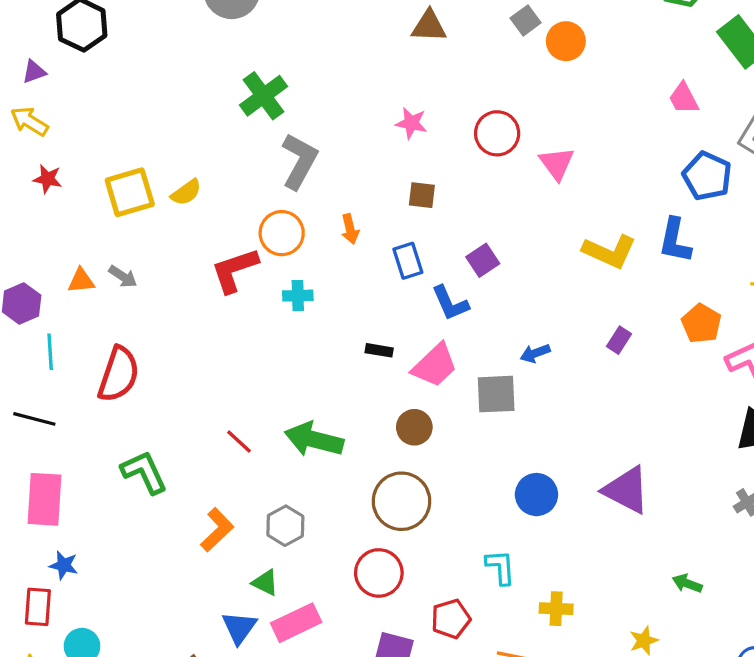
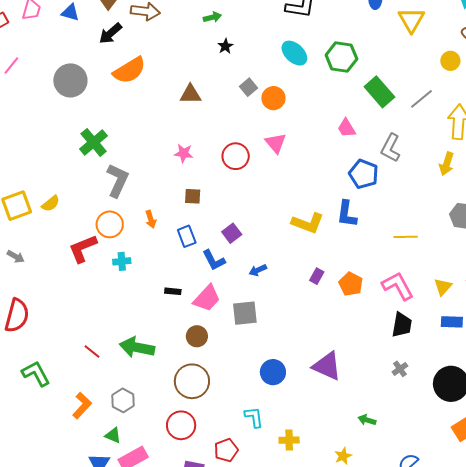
pink triangle: (557, 164) -> (276, 143), moved
orange pentagon: (701, 324) -> (351, 284), moved
blue arrow: (535, 353) -> (258, 270), moved

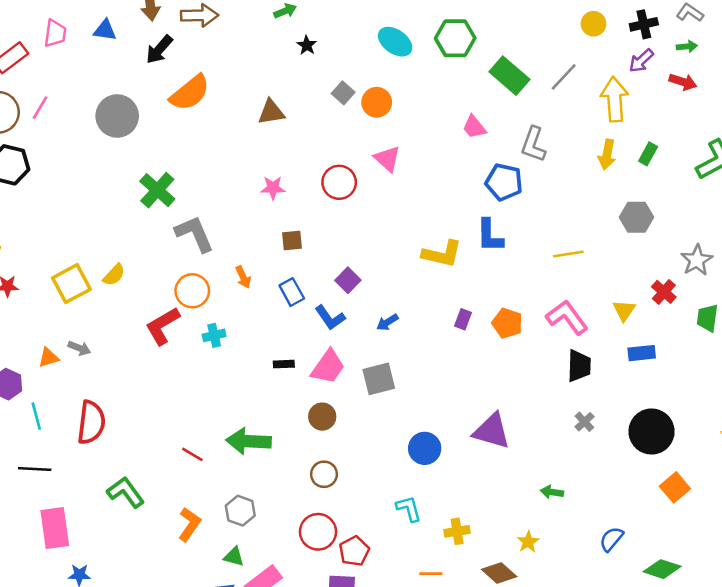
gray L-shape: (118, 180) -> (194, 234), turned -40
brown circle: (192, 381) -> (324, 474), size x0.6
red pentagon: (226, 450) -> (354, 551), moved

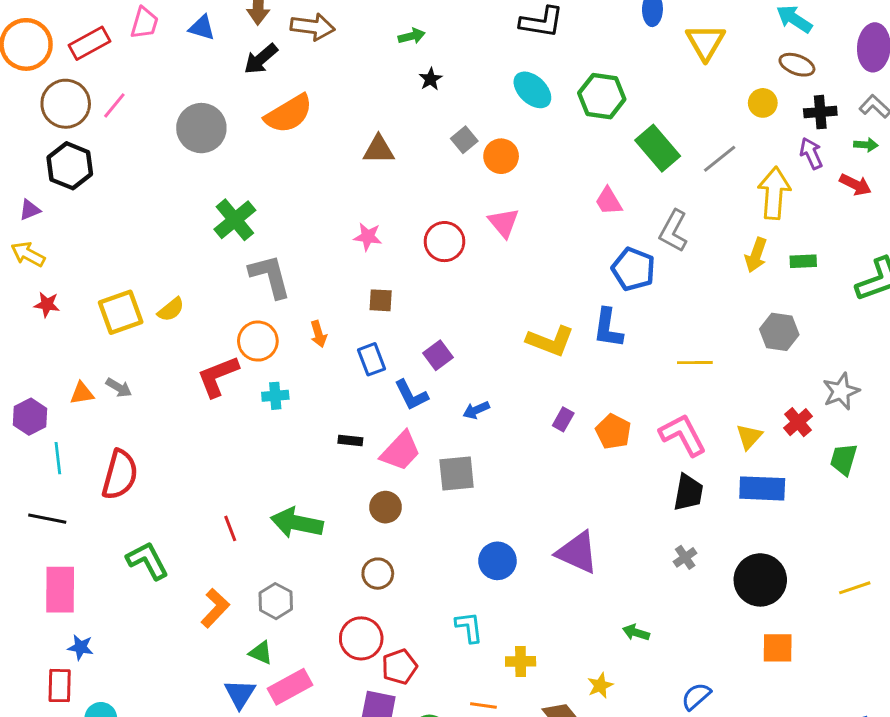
purple arrow: (641, 61) -> (811, 153), turned 100
green rectangle: (648, 154) -> (803, 261), turned 50
blue rectangle: (642, 353) -> (762, 488), size x1.4
red line: (192, 454) -> (230, 528), turned 30
orange square: (675, 487) -> (778, 648), turned 32

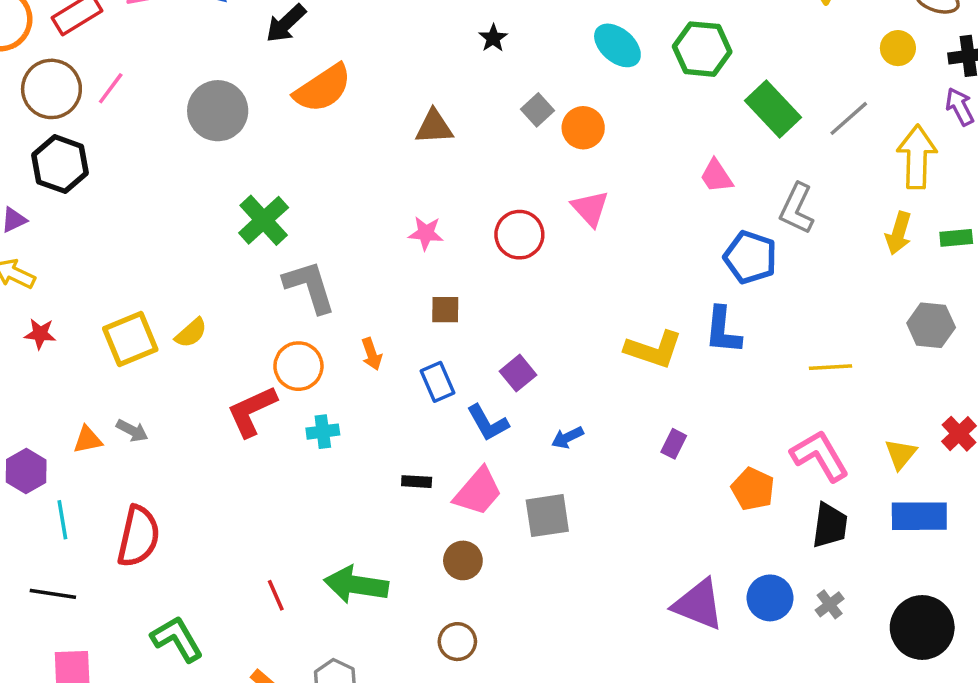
orange pentagon: (613, 431) -> (753, 489), moved
blue circle: (497, 561) -> (770, 598), moved

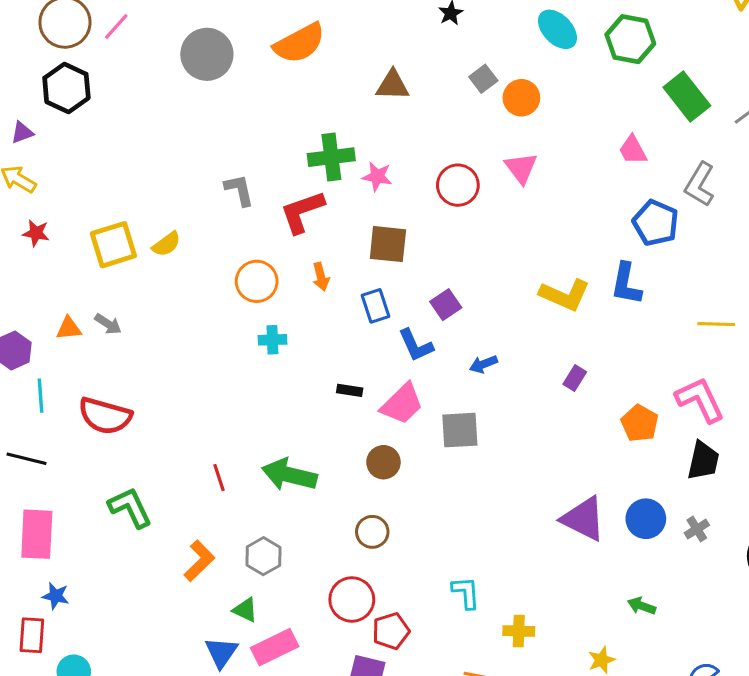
green cross: (264, 220) -> (331, 157), moved, turned 30
gray L-shape: (310, 287) -> (239, 190), moved, size x0.7
brown square: (445, 310) -> (388, 244), size x1.5
red L-shape: (252, 411) -> (302, 212), moved
red semicircle: (138, 536) -> (105, 416), turned 88

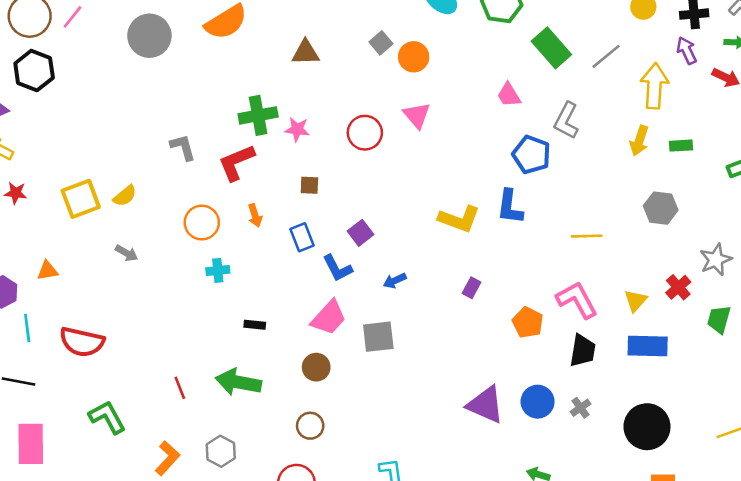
brown square: (388, 244) -> (309, 185), size x0.6
gray arrow: (108, 324) -> (127, 253), moved
black rectangle: (350, 390) -> (255, 325), moved

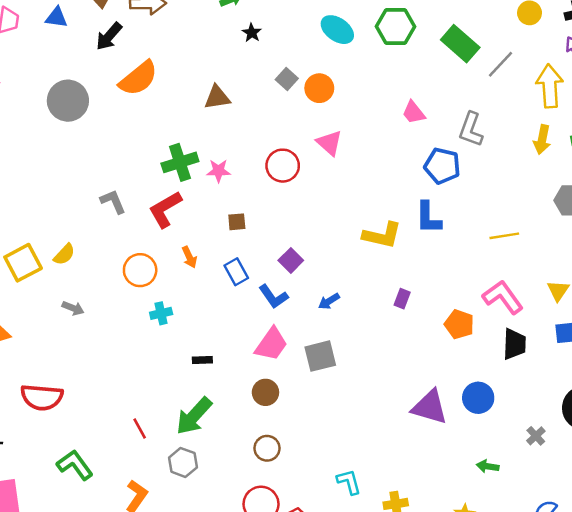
green rectangle: (551, 48) -> (460, 44), moved
green arrow: (238, 382) -> (194, 416), turned -51
gray cross: (581, 408) -> (536, 436), moved
gray hexagon: (221, 451) -> (183, 462), moved

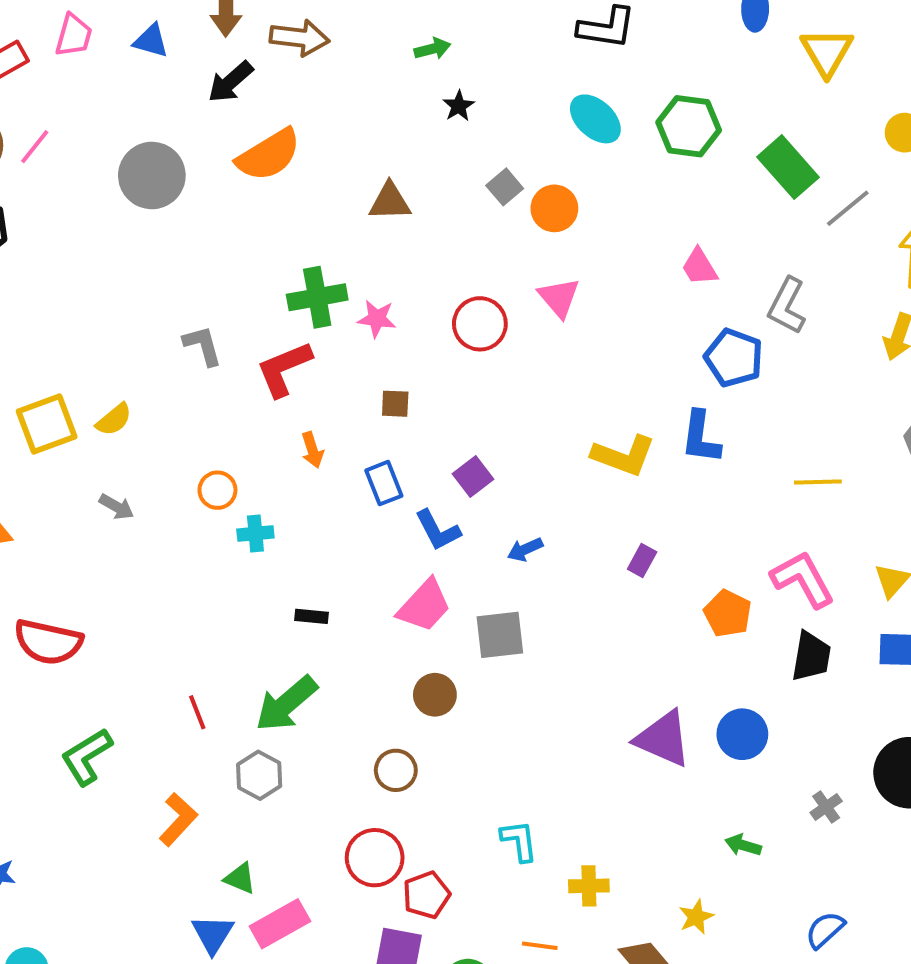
orange circle: (140, 270) -> (217, 490), moved, size x0.7
brown circle: (265, 392) -> (435, 695), moved
green L-shape: (75, 465) -> (87, 757), turned -93

